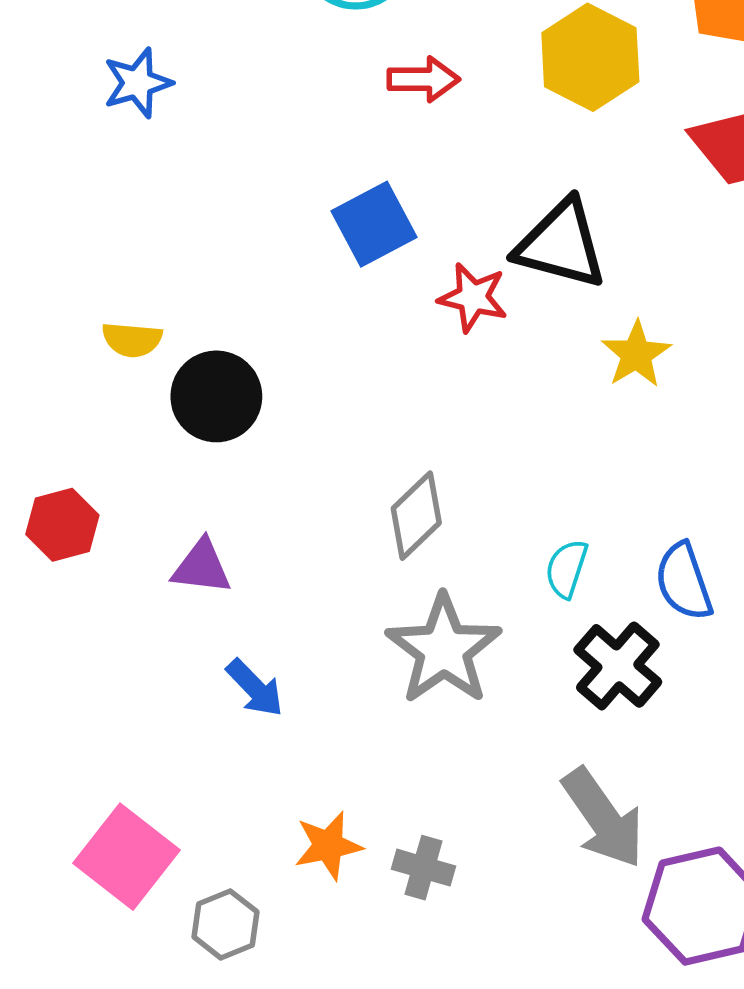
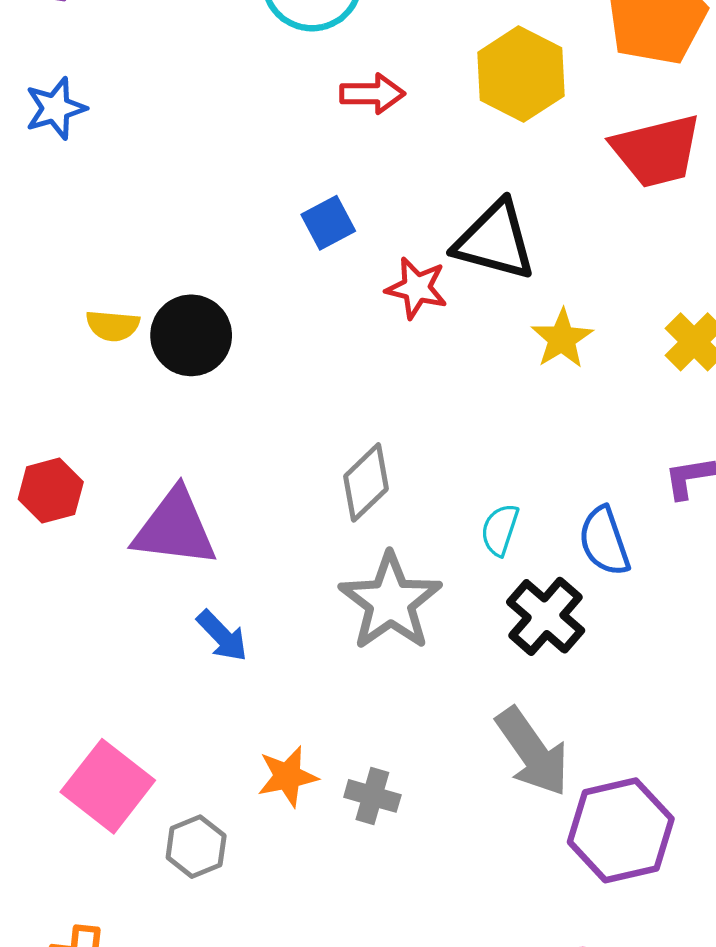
blue star: (138, 83) -> (56, 108), moved
blue square: (374, 224) -> (328, 223), size x0.7
black circle: (216, 396) -> (191, 335), moved
purple triangle: (202, 567) -> (175, 528), size x1.6

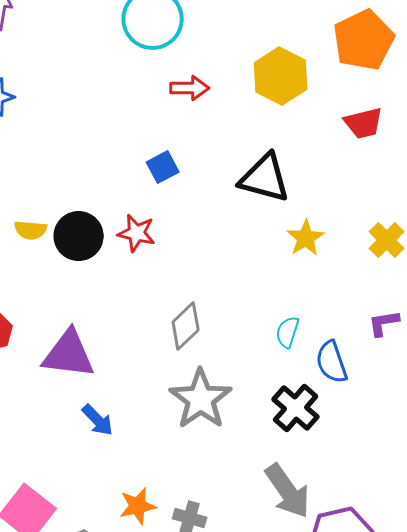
red trapezoid: (657, 151) -> (364, 123), size x0.7
red star: (417, 288) -> (137, 233), moved
cyan semicircle: (500, 530) -> (288, 332), moved

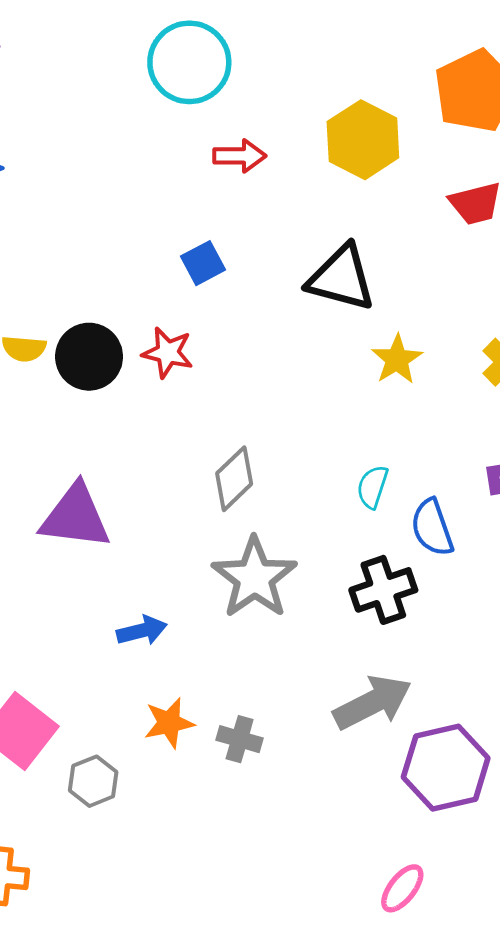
black cross: (296, 408) -> (383, 590), turned 30
blue arrow: (98, 420) -> (142, 631), moved, turned -60
gray arrow: (288, 491) -> (372, 703), turned -82

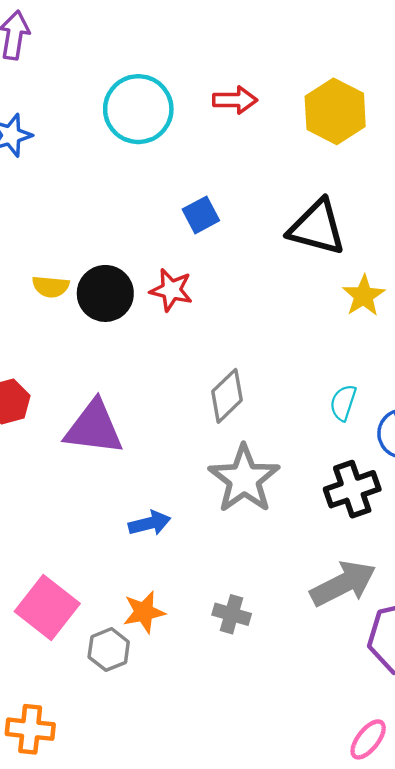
cyan circle: (189, 62) -> (138, 109), moved
red arrow: (240, 156) -> (235, 100), moved
orange star: (169, 723) -> (144, 612), moved

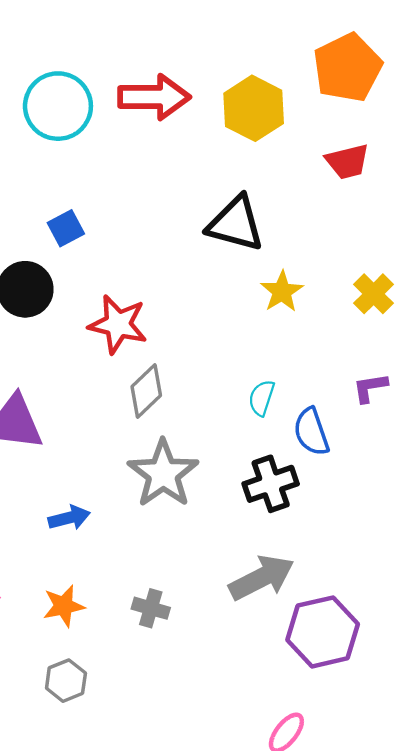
red arrow: (235, 100) -> (154, 97), size x1.6
blue square: (201, 215) -> (66, 228), moved
red star: (171, 290) -> (118, 324), moved, size x1.4
gray hexagon: (109, 650) -> (66, 681), moved

